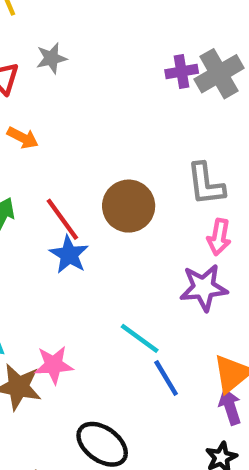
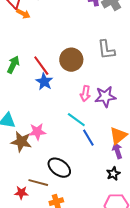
orange arrow: (23, 138) -> (23, 14), moved
pink arrow: (219, 237) -> (85, 94), moved

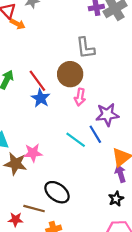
gray L-shape: (106, 50) -> (85, 48), moved
pink arrow: (85, 94) -> (80, 97), moved
blue line: (88, 138) -> (95, 134), moved

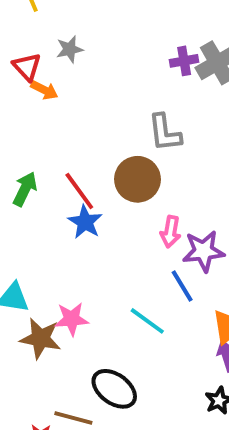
pink arrow: (80, 97) -> (170, 232), moved
cyan line: (76, 140) -> (147, 321), moved

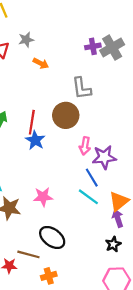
orange arrow: (44, 90) -> (41, 63), moved
red line: (79, 191) -> (32, 122), turned 45
pink star: (72, 319) -> (43, 197), moved
cyan line: (147, 321) -> (88, 197), moved

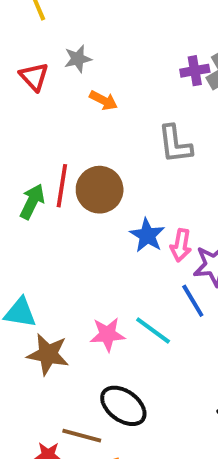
brown circle: (66, 115) -> (100, 190), moved
red line: (32, 122) -> (62, 186), moved
blue star: (35, 140) -> (147, 235), moved
cyan line: (88, 197) -> (153, 330), moved

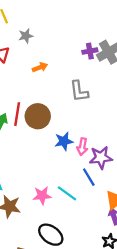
gray star: (78, 59) -> (26, 36), moved
orange arrow: (104, 100) -> (40, 67), turned -48
blue star: (147, 235) -> (64, 141), turned 30

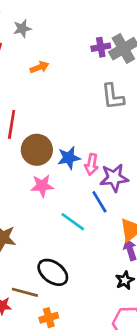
gray L-shape: (79, 91) -> (113, 97), moved
brown circle: (38, 116) -> (37, 150), moved
pink star: (42, 196) -> (42, 186), moved

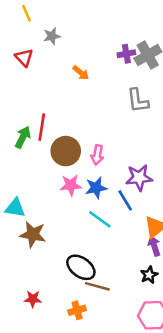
orange arrow: (40, 67) -> (81, 73), moved, turned 60
blue star: (69, 158) -> (96, 188), moved
pink arrow: (91, 164) -> (97, 155), moved
brown line: (25, 292) -> (97, 286), moved

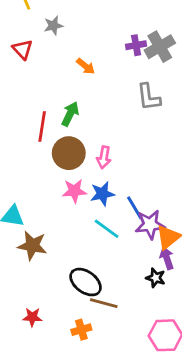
green arrow: (23, 137) -> (70, 114), moved
purple star: (139, 178) -> (150, 225), moved
black star: (149, 275) -> (156, 278), moved, turned -30

